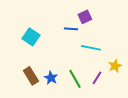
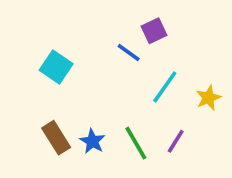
blue line: (71, 29) -> (129, 52), turned 32
cyan line: (91, 48) -> (165, 87), turned -66
yellow star: (115, 66) -> (208, 98), moved

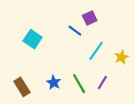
brown rectangle: (56, 138) -> (22, 87), moved

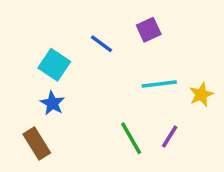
blue line: (75, 31) -> (101, 44), moved
cyan line: (96, 51) -> (159, 84), turned 48
blue star: (54, 83) -> (52, 103), moved

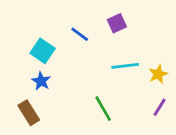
purple line: (170, 136) -> (160, 107), moved

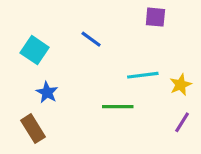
purple square: (117, 23) -> (155, 17), moved, turned 30
cyan square: (43, 51) -> (35, 50), moved
green line: (103, 109) -> (118, 107), moved, turned -60

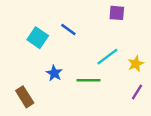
cyan square: (35, 50) -> (38, 38), moved
cyan line: (143, 75) -> (107, 57), turned -30
blue star: (47, 92) -> (54, 73), moved

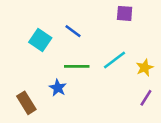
blue star: (54, 73) -> (58, 88), moved
green line: (88, 80) -> (77, 66), moved

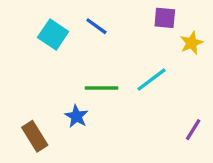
blue line: (73, 31) -> (96, 26), moved
cyan square: (40, 40) -> (53, 35), moved
yellow star: (145, 68) -> (191, 43), moved

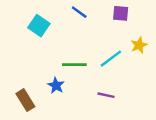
blue line: (96, 26) -> (79, 12), moved
yellow star: (191, 43) -> (139, 45), moved
purple line: (193, 130) -> (106, 95), moved, turned 70

